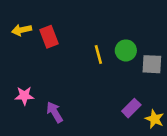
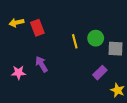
purple rectangle: (131, 108) -> (100, 73), moved
purple arrow: (55, 112) -> (41, 64), moved

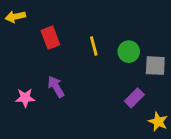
yellow arrow: (16, 23) -> (15, 17), moved
yellow line: (75, 41) -> (94, 46), moved

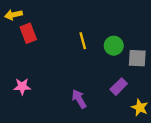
red rectangle: (50, 38) -> (28, 33), moved
purple arrow: (56, 87) -> (79, 99), moved

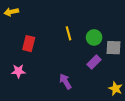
red rectangle: (28, 33) -> (29, 44), moved, turned 35
purple rectangle: (119, 87) -> (94, 62), moved

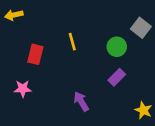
yellow line: (69, 33) -> (72, 42), moved
gray square: (114, 48) -> (141, 28), moved, turned 35

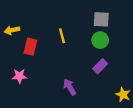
yellow arrow: (14, 15) -> (12, 30), moved
gray square: (141, 28) -> (101, 19), moved, turned -35

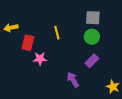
pink star: (20, 76) -> (40, 59), moved
purple arrow: (70, 87) -> (73, 80), moved

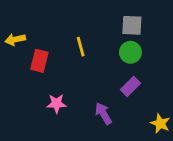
pink star: (40, 59) -> (56, 104), moved

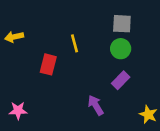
red rectangle: (39, 61) -> (48, 64), moved
pink star: (56, 104) -> (18, 110), moved

